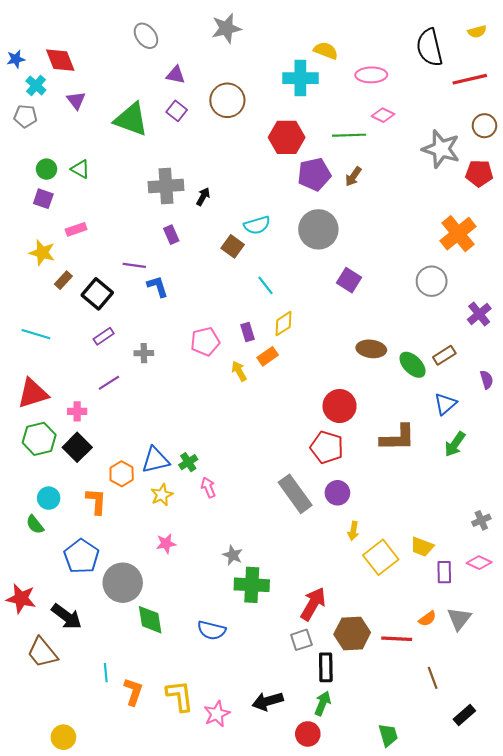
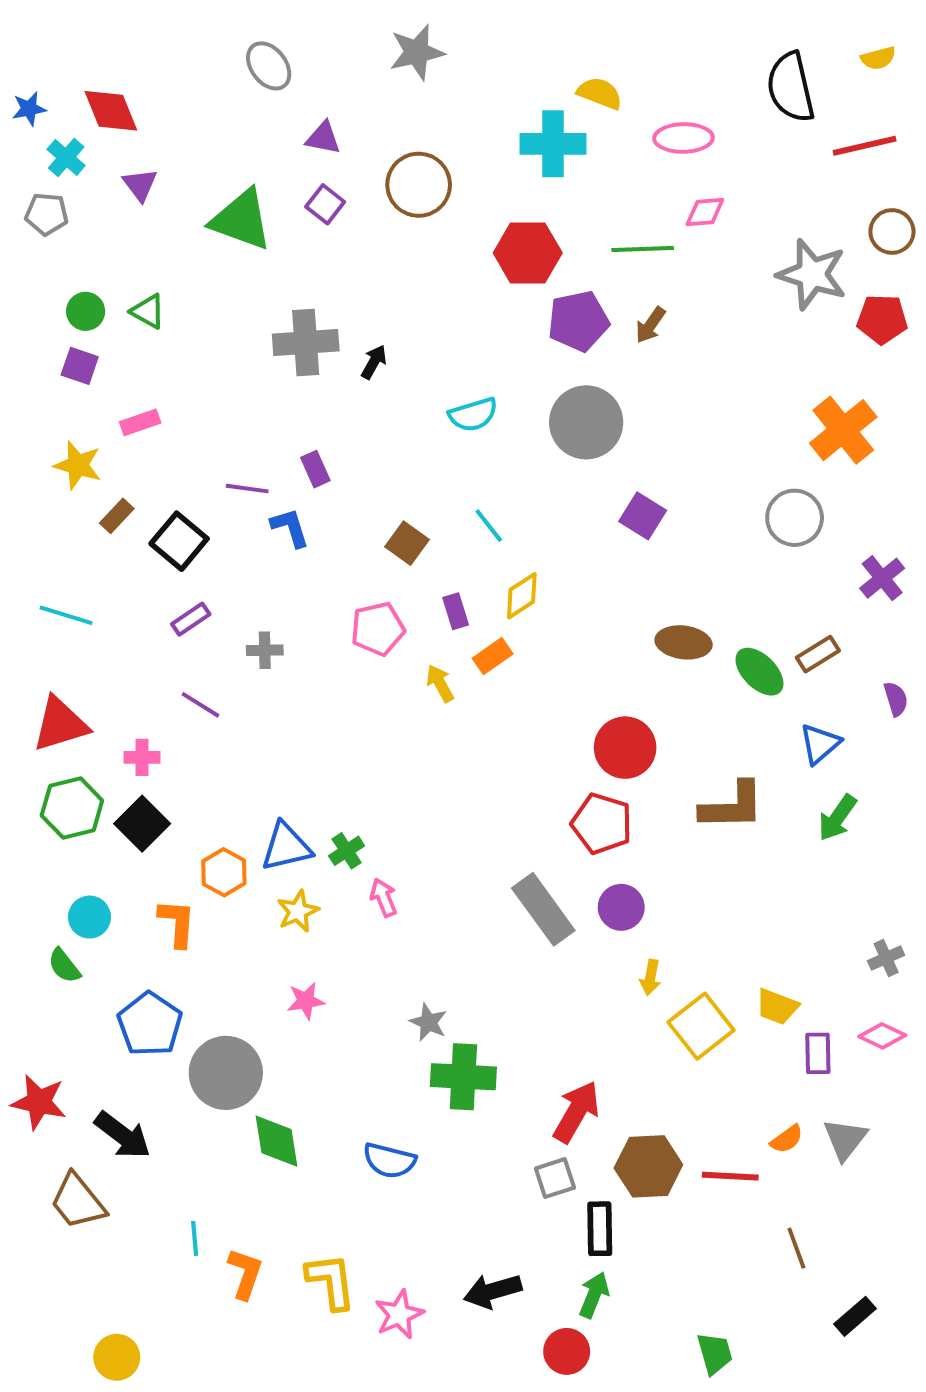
pink diamond: (383, 115) -> (705, 212), turned -30
purple rectangle: (171, 235) -> (315, 469), moved
brown square: (233, 246) -> (407, 543), moved
purple line: (109, 383) -> (200, 705), turned 65

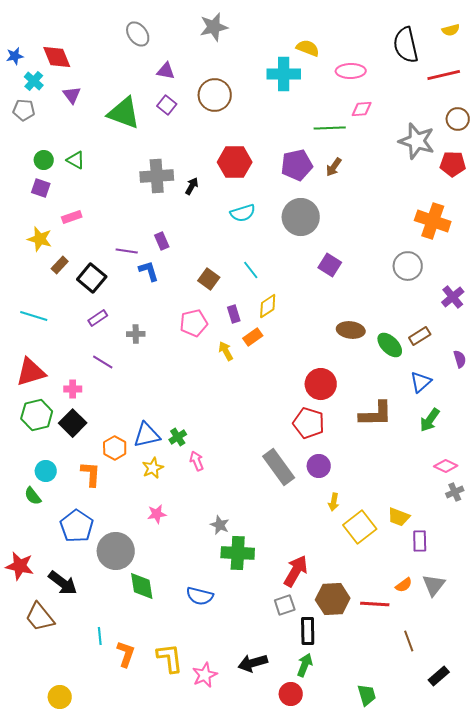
red hexagon: (528, 253) -> (235, 162), moved
orange cross: (843, 430) -> (433, 221), turned -32
pink diamond: (882, 1036) -> (446, 466), moved

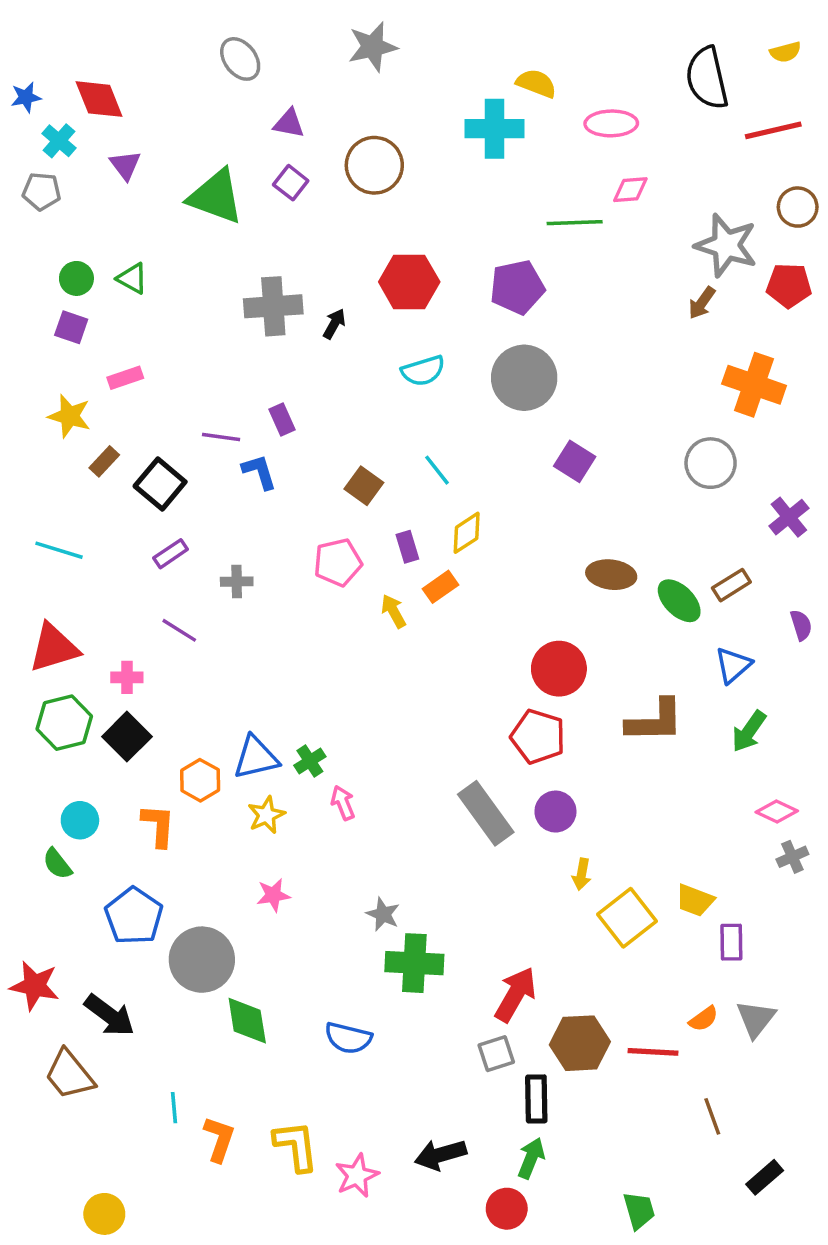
brown arrow: (334, 167) -> (702, 303), moved

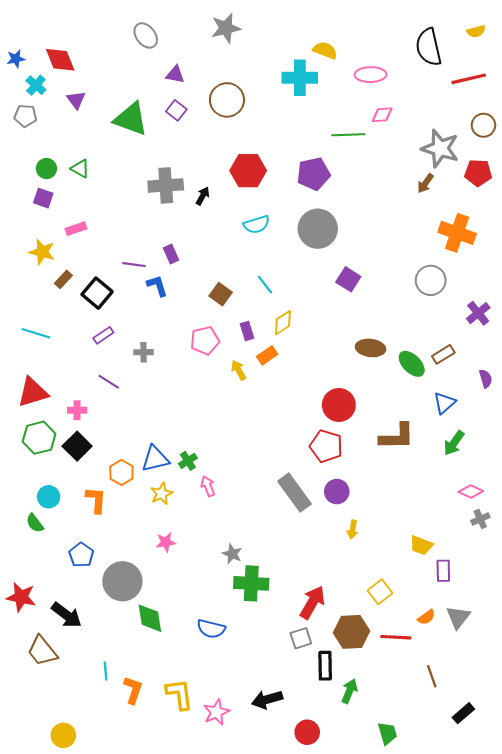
blue pentagon: (134, 916) -> (81, 555), size x0.7
yellow square: (627, 918) -> (380, 592), moved, size x0.7
green arrow: (531, 1158) -> (349, 691), moved

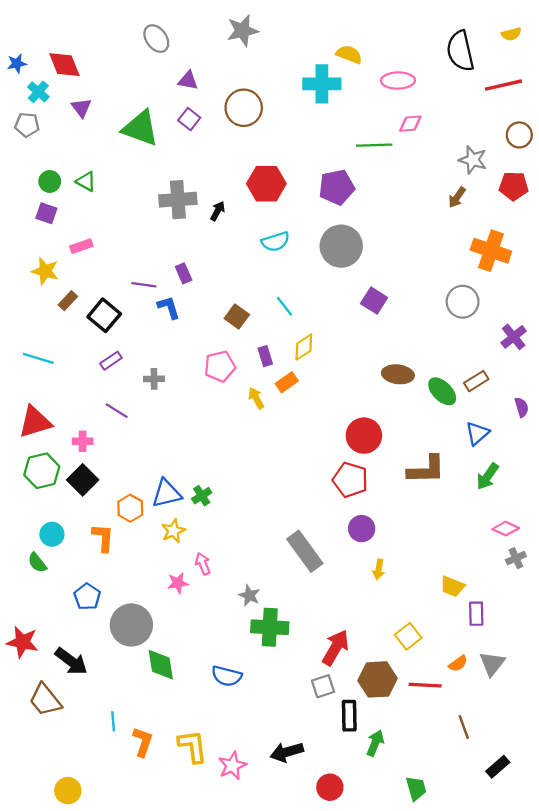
gray star: (440, 148) -> (473, 160), size x0.7
pink arrow: (208, 486) -> (203, 564), moved
gray rectangle: (295, 493) -> (305, 551), moved

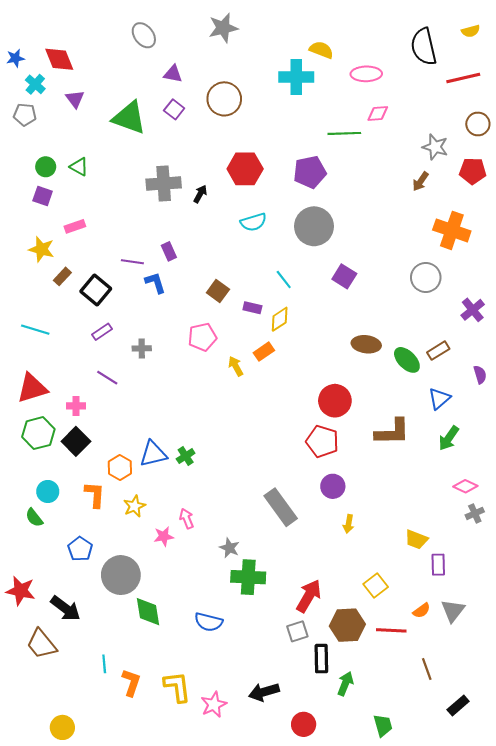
cyan line: (284, 306) -> (284, 280), moved
purple rectangle: (265, 356) -> (252, 308), moved, turned -60
yellow star: (173, 531) -> (134, 506), moved

